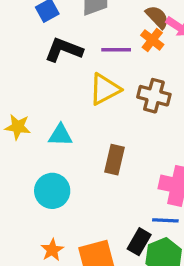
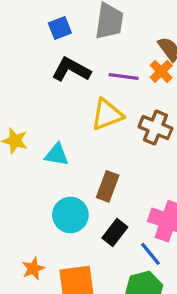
cyan circle: (52, 191) -> (70, 215), moved
blue line: (165, 220) -> (151, 254), turned 40
black rectangle: (139, 242) -> (115, 233), moved

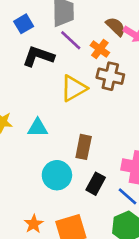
orange cross: (161, 71) -> (100, 49), moved
purple line: (124, 77) -> (71, 40), moved, turned 45
brown cross: (155, 128) -> (110, 76), moved

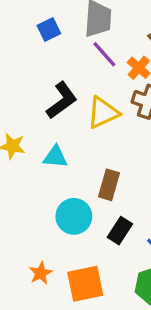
black L-shape: (38, 56) -> (62, 100), moved, turned 120

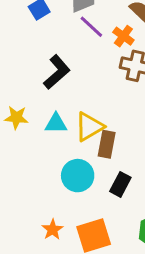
yellow triangle: (103, 113) -> (89, 127), moved

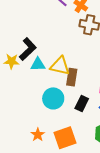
black L-shape: (57, 72) -> (28, 49), moved
yellow triangle: (89, 127) -> (60, 66), turned 45

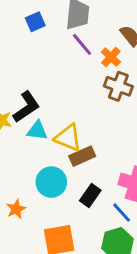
brown rectangle: (72, 77) -> (82, 156), turned 48
orange star: (38, 135) -> (16, 209), moved

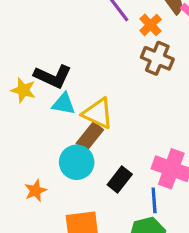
black L-shape: (26, 107) -> (53, 76), turned 56
brown rectangle: (82, 156) -> (90, 137), moved, turned -30
blue line: (122, 213) -> (154, 200), turned 35

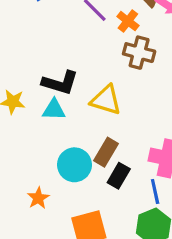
black L-shape: (53, 76) -> (60, 83), moved
yellow triangle: (98, 113) -> (106, 100), moved
brown rectangle: (90, 137) -> (106, 152), moved

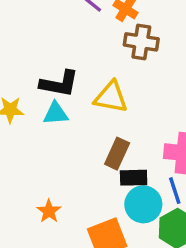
cyan circle: (74, 165) -> (143, 204), moved
black rectangle: (119, 176) -> (134, 178), turned 65

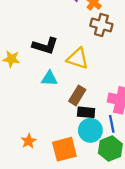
cyan triangle: (56, 114) -> (49, 78), moved
orange star: (49, 211) -> (29, 141), moved

